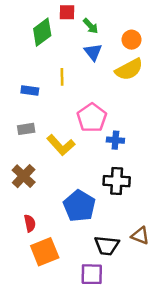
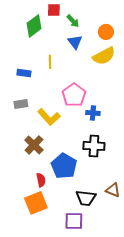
brown cross: (24, 176) -> (34, 145), moved
red semicircle: (30, 223) -> (41, 180), moved

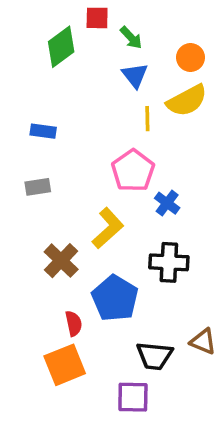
yellow line: (50, 62) -> (147, 119), moved
blue cross: (93, 113) -> (167, 203), turned 32
yellow L-shape: (49, 117) -> (108, 228), moved, turned -90

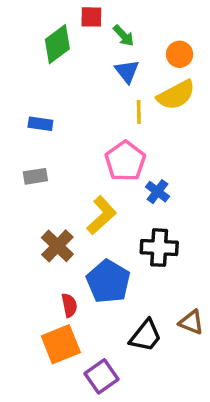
black trapezoid: (155, 356) -> (146, 336), turned -57
purple square: (133, 397) -> (102, 376), moved, turned -36

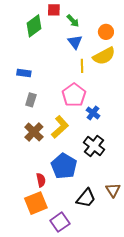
gray rectangle: (35, 176) -> (31, 100), moved, turned -64
brown cross: (57, 246) -> (34, 132), moved
black cross: (159, 248) -> (94, 146), turned 35
brown triangle: (191, 322) -> (113, 190), turned 35

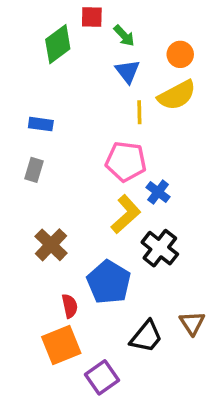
pink pentagon: (74, 95) -> (126, 161), turned -30
gray rectangle: (31, 100) -> (34, 170), moved
yellow L-shape: (60, 127) -> (126, 214), moved
brown cross: (34, 132) -> (51, 245), moved

